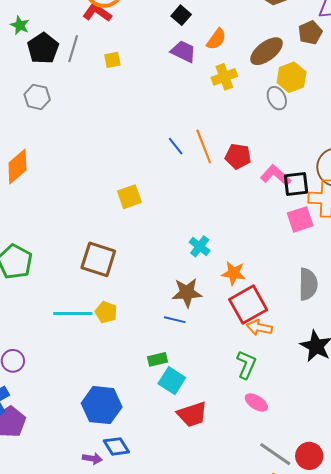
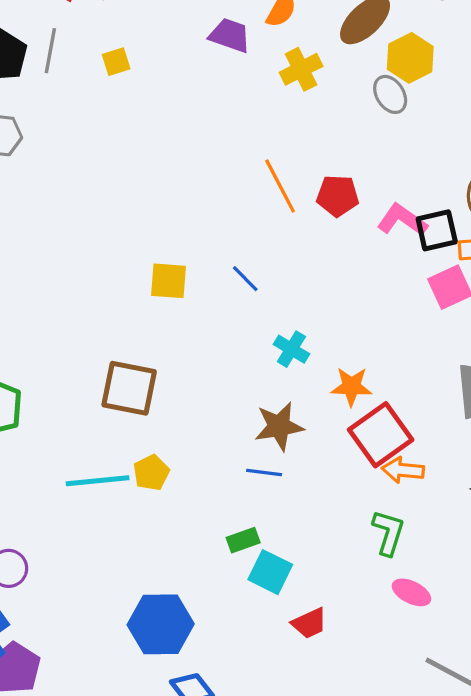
blue line: (176, 146) -> (245, 279), moved
yellow square: (129, 197) -> (168, 281), turned 30
yellow pentagon: (106, 312) -> (151, 473), turned 30
red trapezoid: (192, 414) -> (309, 623), size x0.7

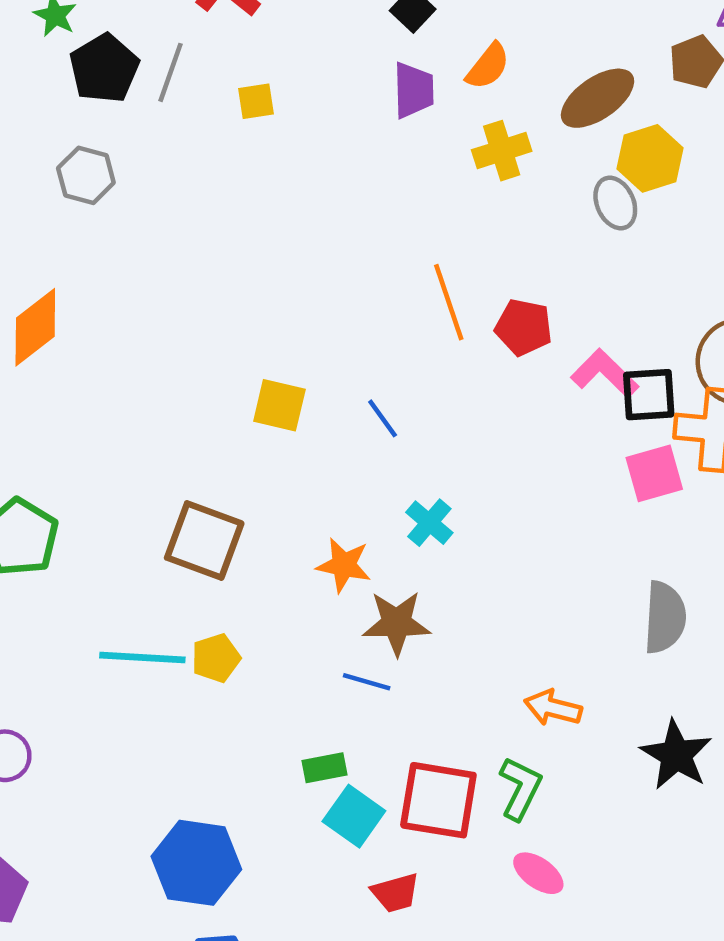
purple trapezoid: (230, 35) -> (413, 90), turned 60
orange star: (351, 387) -> (344, 565), moved
red square: (381, 435) -> (438, 800), moved, turned 36

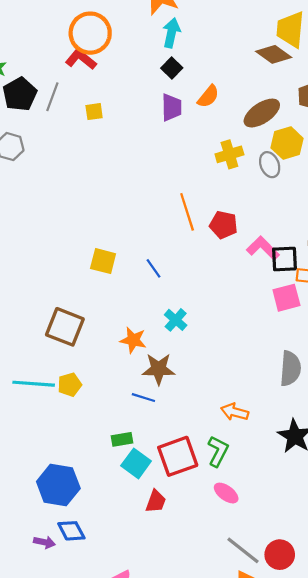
yellow cross: (502, 151) -> (229, 154), moved
red square: (438, 800) -> (178, 456), turned -30
red trapezoid: (395, 893) -> (156, 501), turned -55

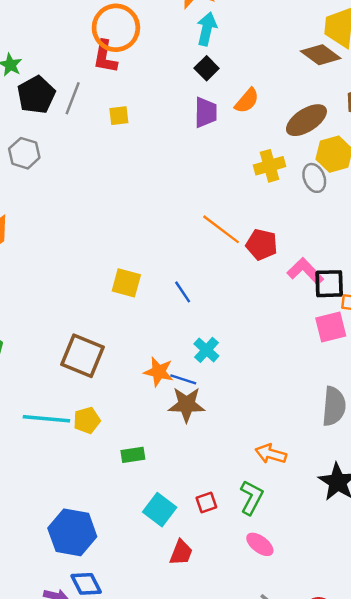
red L-shape: (81, 59) -> (105, 57), turned -120
orange line: (187, 212) -> (221, 229), turned -36
blue line: (143, 398) -> (183, 379), moved
green rectangle: (122, 439) -> (133, 455), moved
red square: (178, 456) -> (206, 502), size x0.5

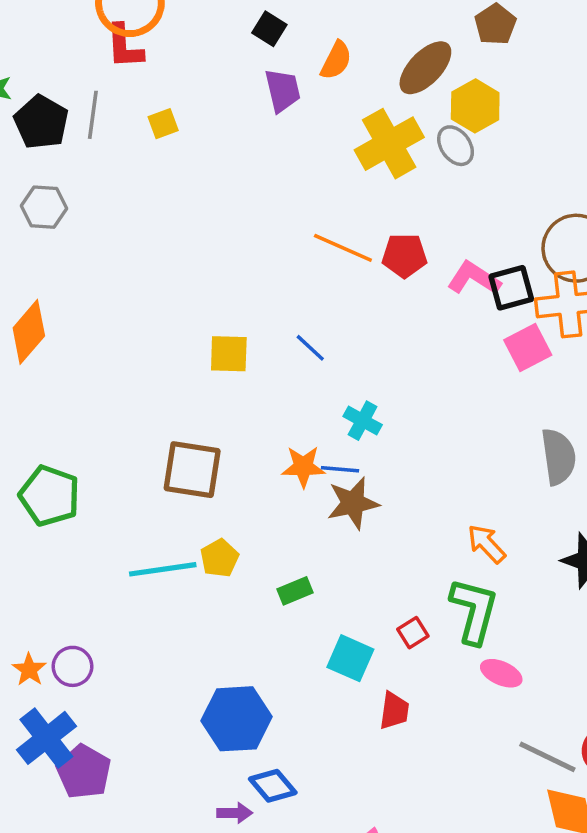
yellow cross: (269, 166) -> (389, 144), size x1.5
orange arrow: (271, 454) -> (486, 544), turned 44
green L-shape: (251, 497) -> (474, 611), size x1.4

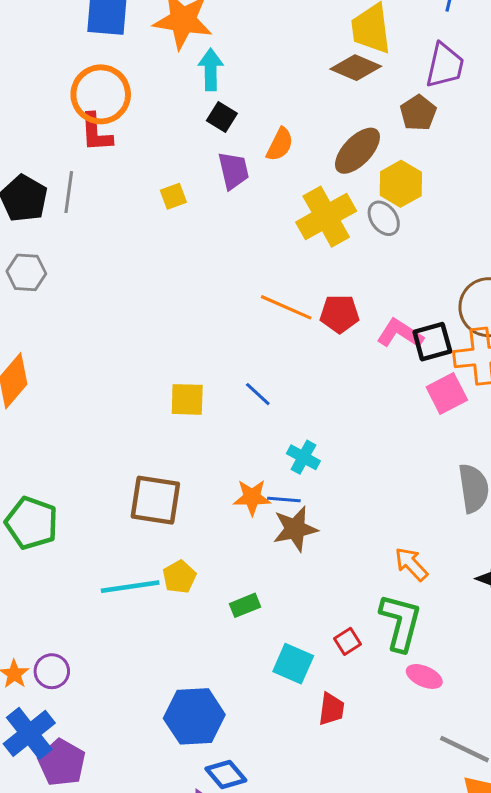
yellow square: (163, 124) -> (173, 196), moved

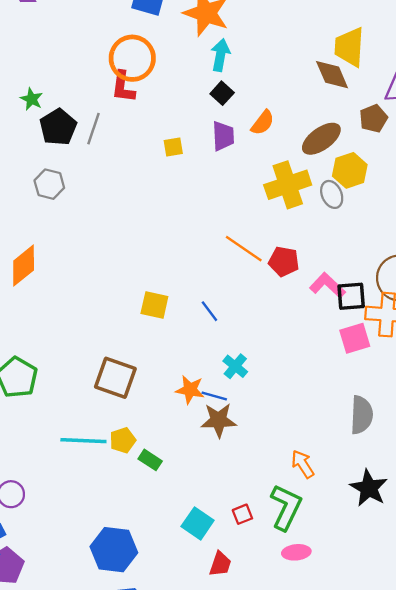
brown diamond: (356, 68) -> (332, 75), turned 33
green rectangle: (245, 605) -> (150, 460), moved, turned 45
pink ellipse: (424, 676) -> (296, 552), turned -40

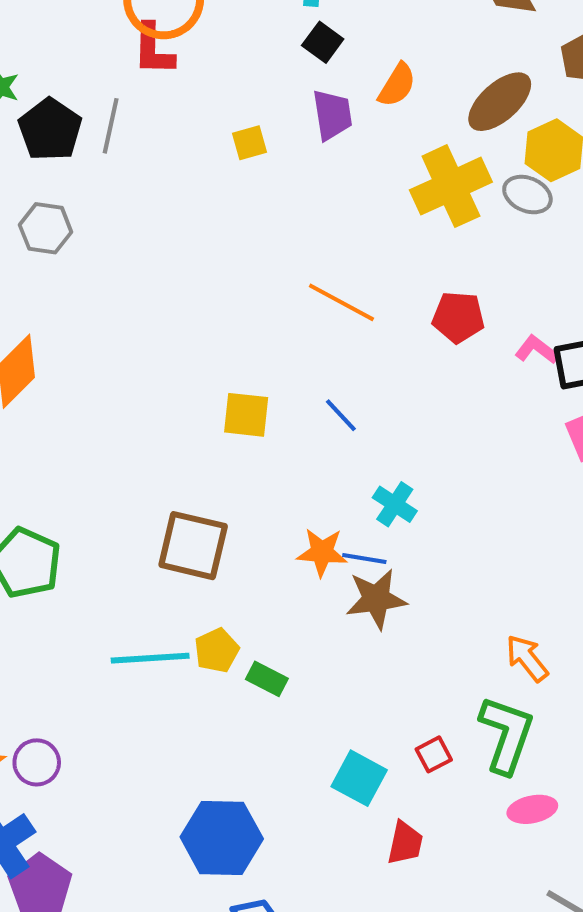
gray ellipse: (332, 194) -> (527, 195), turned -36
orange line: (244, 249) -> (341, 302), moved
pink L-shape: (327, 285) -> (537, 350), size x0.7

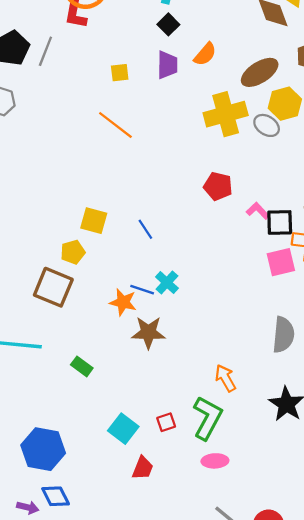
orange line: (341, 302) -> (115, 125), moved
blue line: (364, 559) -> (142, 290), moved
yellow pentagon: (217, 650) -> (73, 252), moved

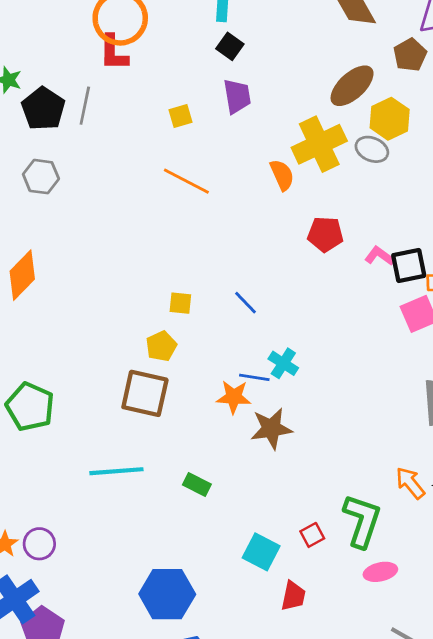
orange semicircle: (205, 54) -> (282, 175), moved, turned -55
yellow square: (94, 221) -> (180, 303), size x0.7
orange arrow: (225, 378) -> (410, 483), moved

